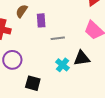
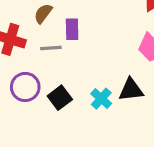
gray line: (58, 38) -> (51, 48), moved
black square: (33, 83) -> (60, 98), moved, turned 35

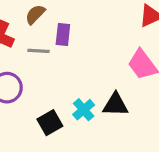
black square: (60, 98) -> (50, 123), moved

